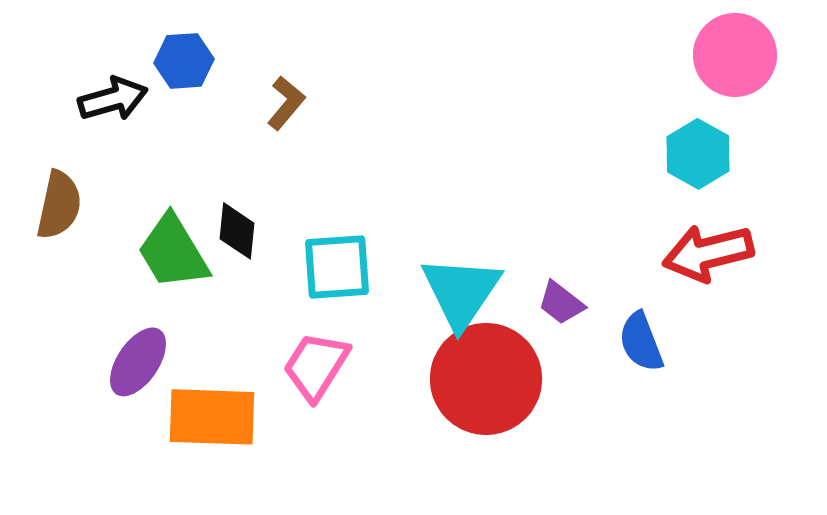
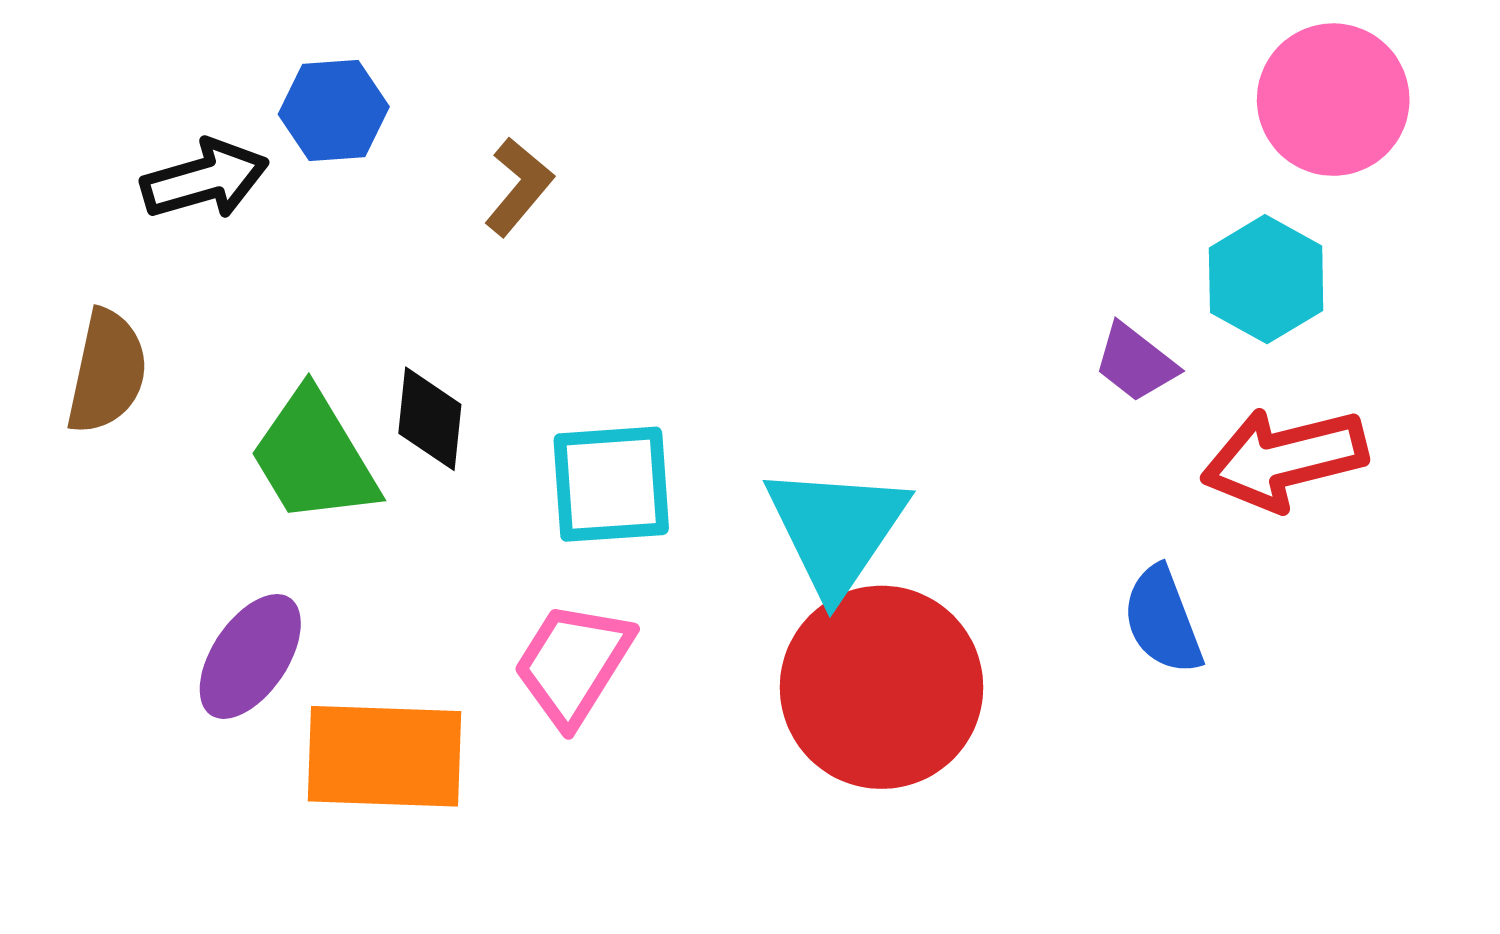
purple trapezoid: (561, 303) -> (1135, 363), moved

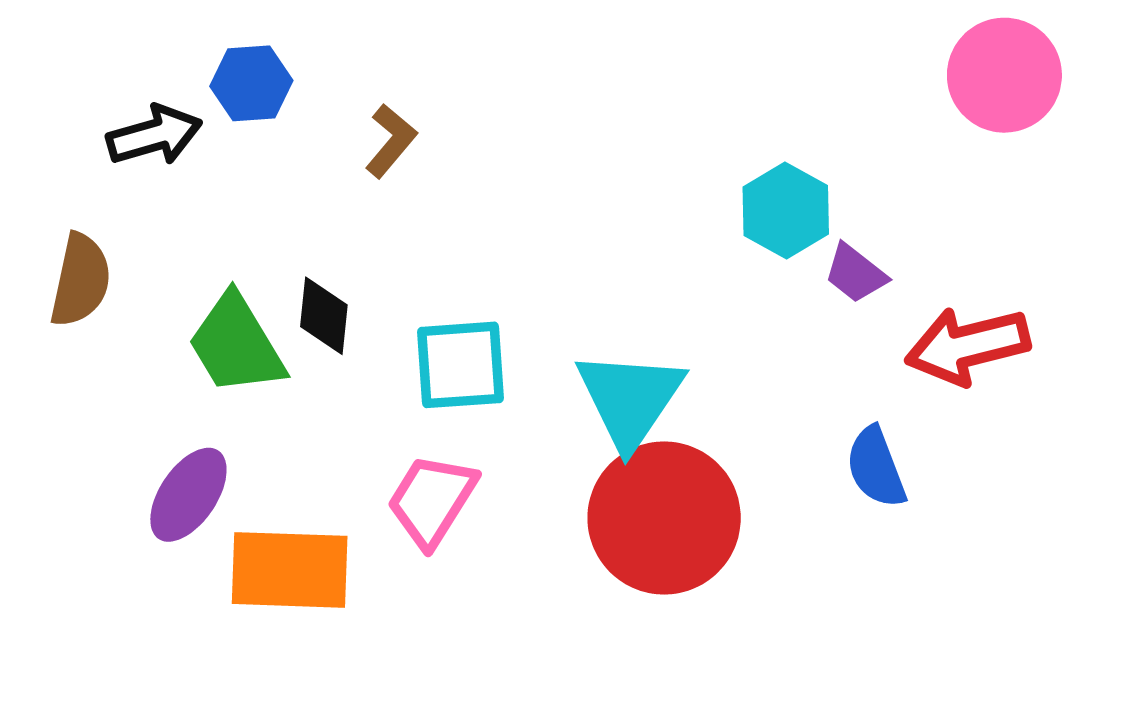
cyan hexagon: (1266, 279) -> (786, 210), moved

